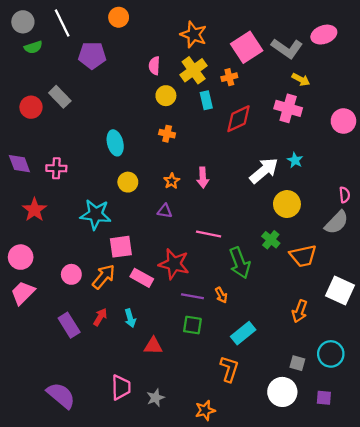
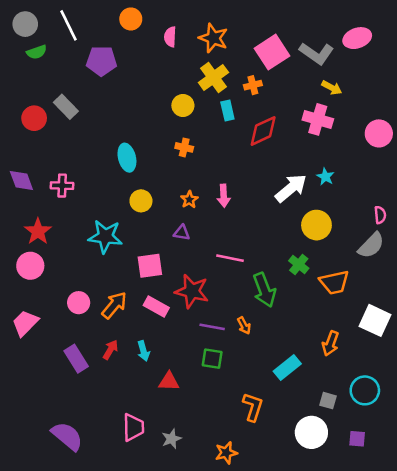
pink semicircle: (154, 66) -> (170, 37), moved
pink square: (121, 247) -> (150, 266), moved
pink circle: (21, 257) -> (30, 266), moved
cyan rectangle: (243, 333) -> (287, 368), moved

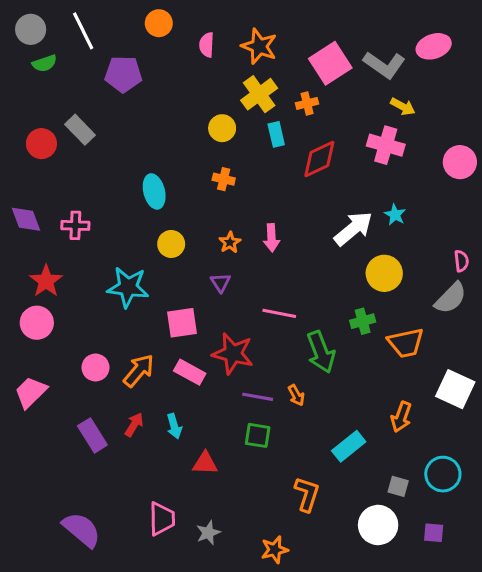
purple triangle: (182, 233) -> (221, 283), turned 48
green cross: (299, 264) -> (363, 321), turned 36

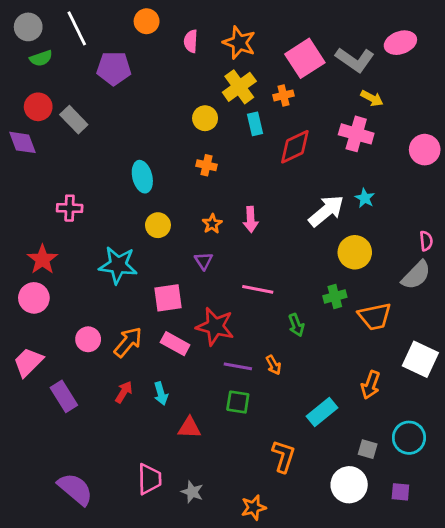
red circle: (41, 144) -> (38, 107), moved
purple diamond: (26, 219) -> (22, 142), moved
green arrow: (321, 352) -> (296, 325), size x0.6
purple rectangle: (92, 435) -> (64, 396), moved
gray star: (208, 533) -> (192, 492), turned -30

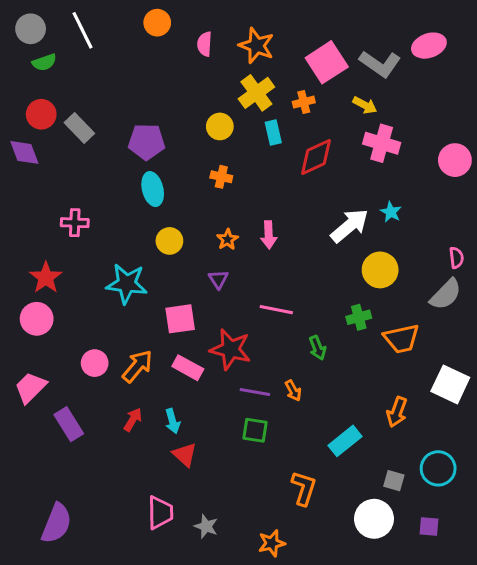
purple pentagon: (114, 68) -> (147, 142), moved
yellow arrow: (372, 98) -> (365, 105), moved
red triangle: (189, 428) -> (185, 455), moved, turned 40
purple semicircle: (75, 489) -> (56, 523), moved, turned 72

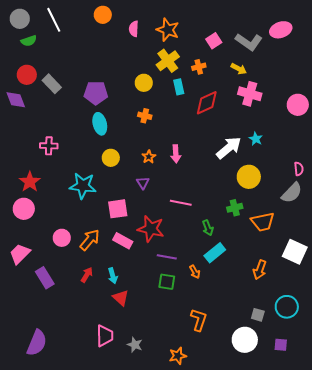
pink square: (327, 62) -> (214, 41), size x0.6
orange arrow: (293, 391) -> (195, 272), moved
cyan rectangle: (345, 441) -> (215, 253), moved

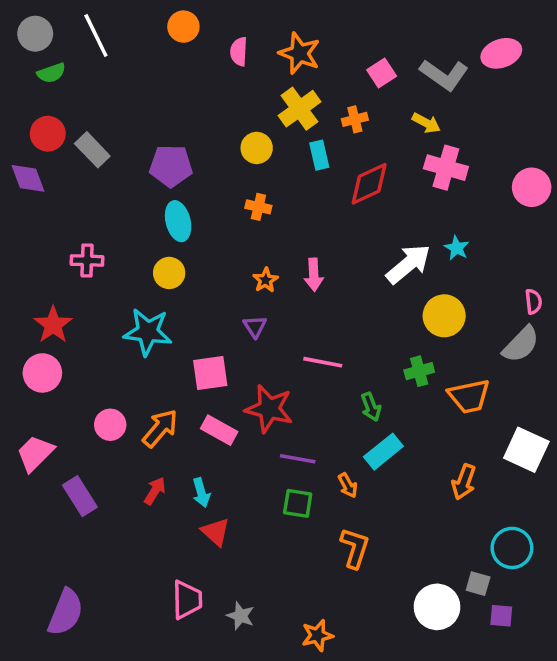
yellow circle: (111, 158) -> (169, 273), moved
gray square: (258, 315) -> (478, 584), moved
orange L-shape: (199, 320) -> (355, 548), moved

